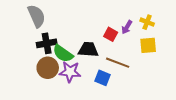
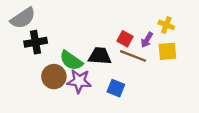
gray semicircle: (37, 16) -> (23, 18), moved, turned 80
purple arrow: (127, 27) -> (147, 40), moved
black cross: (47, 43) -> (36, 42), moved
brown line: (118, 63) -> (133, 56), moved

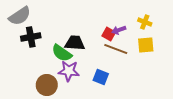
purple arrow: (147, 40) -> (119, 30), moved, turned 40
black trapezoid: (100, 56) -> (75, 43), moved
brown circle: (54, 77) -> (47, 85), moved

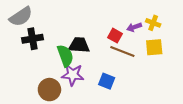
purple arrow: (119, 30) -> (134, 27), moved
green semicircle: (62, 53) -> (65, 56), turned -145

